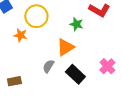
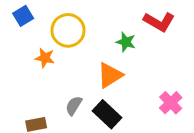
gray semicircle: (48, 66) -> (74, 106), moved
black rectangle: (75, 74) -> (107, 114), moved

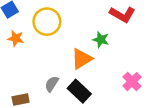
green star: (126, 42) -> (101, 40), moved
orange star: (45, 58) -> (16, 38), moved

